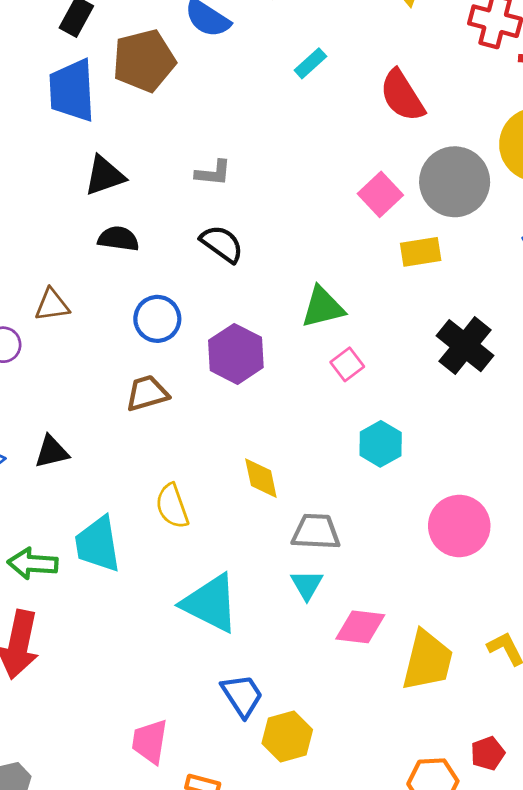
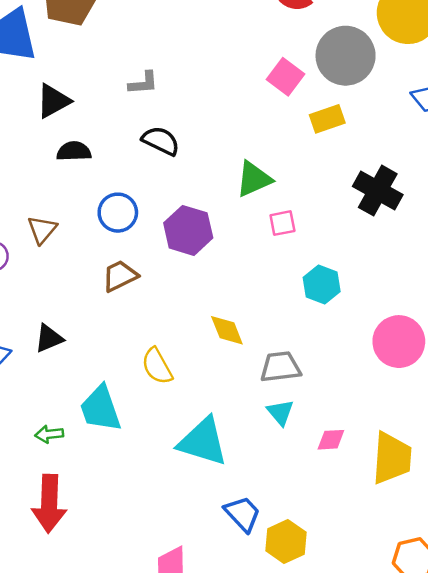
brown triangle: (52, 305) -> (42, 230), moved, turned -32
pink square: (347, 364) -> (282, 223), turned 36
green arrow: (33, 564) -> (49, 434), size x0.7
pink diamond: (360, 627) -> (331, 440), size x0.7

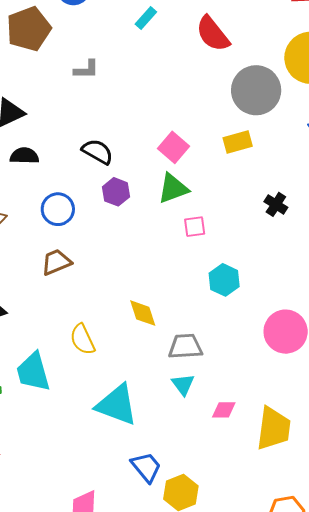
pink square: (286, 77) -> (173, 147), moved
gray L-shape: (143, 83) -> (86, 69), moved
black cross: (378, 191) -> (276, 204), size x0.6
purple hexagon: (188, 230) -> (116, 192), moved, size x0.7

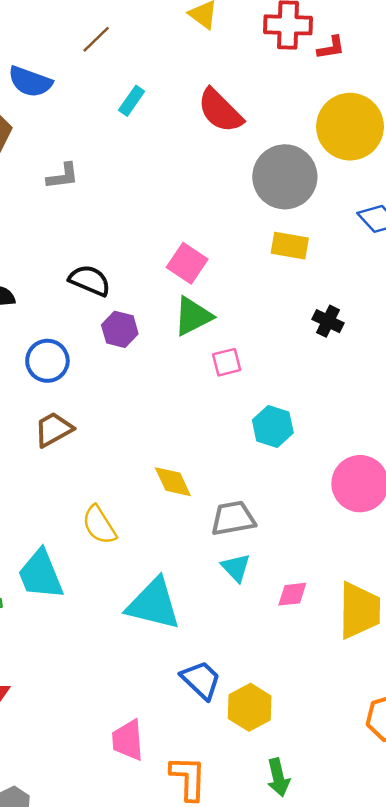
yellow rectangle: (238, 142) -> (290, 246), moved, turned 32

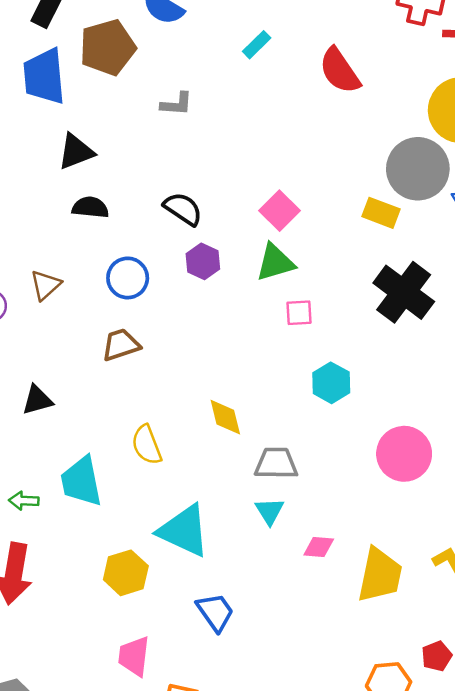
gray circle: (285, 177) -> (418, 169), moved
black cross: (328, 321) -> (404, 292), size x2.0
yellow hexagon: (250, 707) -> (126, 573), moved

